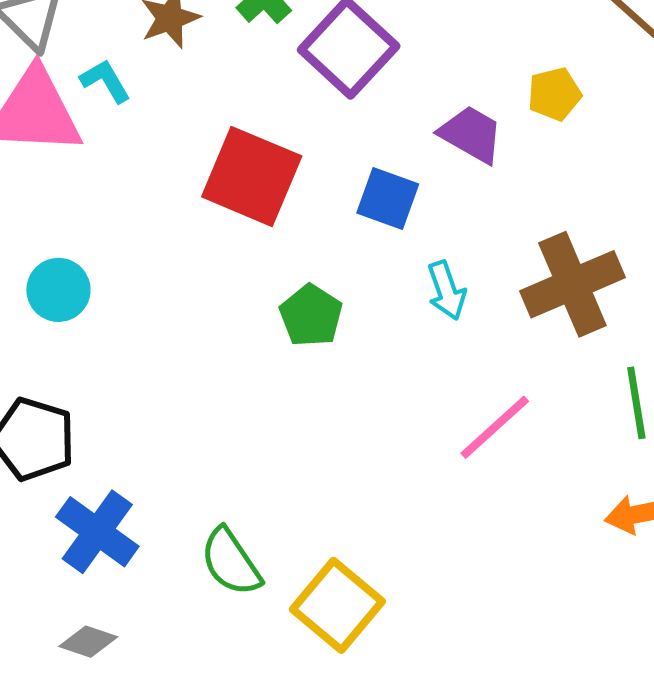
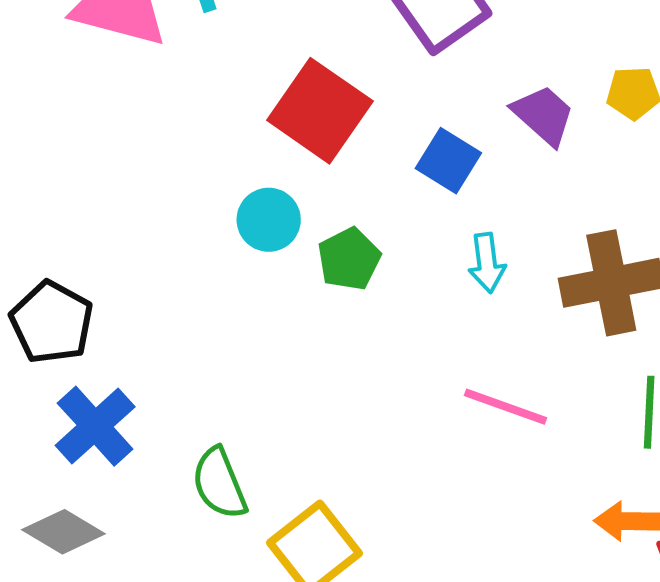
cyan circle: (58, 290) -> (269, 220), moved
pink line: (495, 427) -> (505, 407), turned 50
gray diamond: (88, 642) -> (63, 532), size x1.4

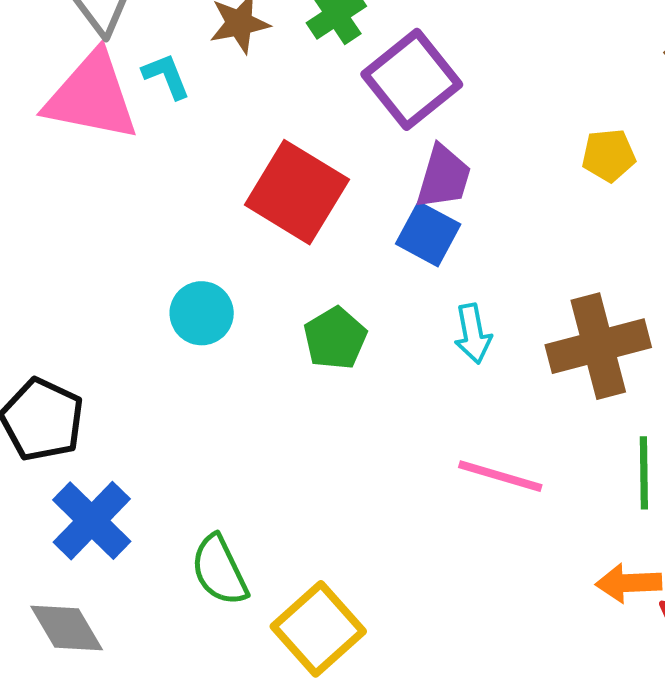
purple trapezoid: (543, 115) -> (443, 177), moved, turned 68
cyan circle: (269, 220) -> (202, 313), moved
gray diamond: (63, 532) -> (67, 628), turned 32

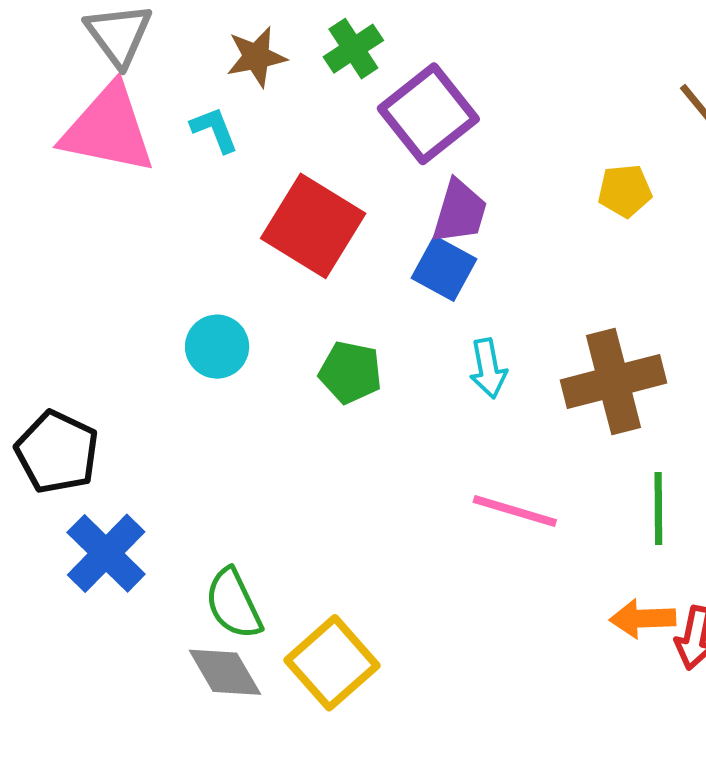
cyan L-shape: (166, 76) -> (214, 130), moved
green pentagon: (335, 338) -> (350, 372), turned -30
gray diamond: (67, 628) -> (225, 672), moved

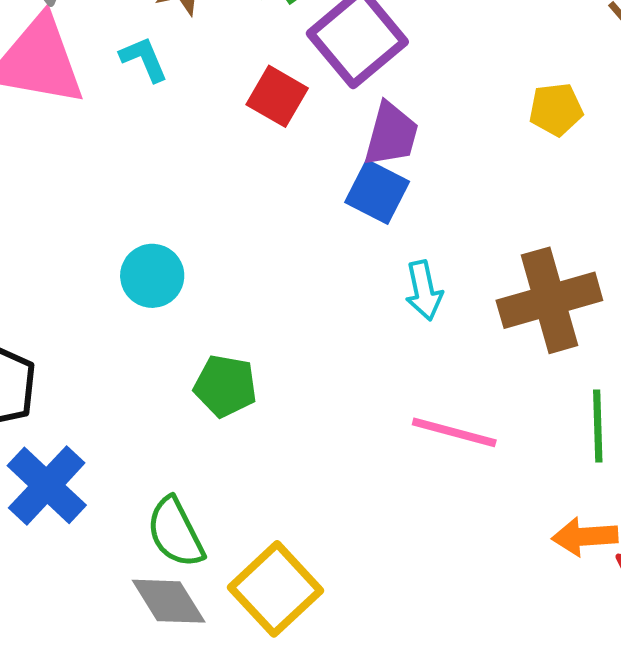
red square: (313, 226) -> (277, 96), moved, size x0.6
green pentagon: (350, 372) -> (225, 386), moved

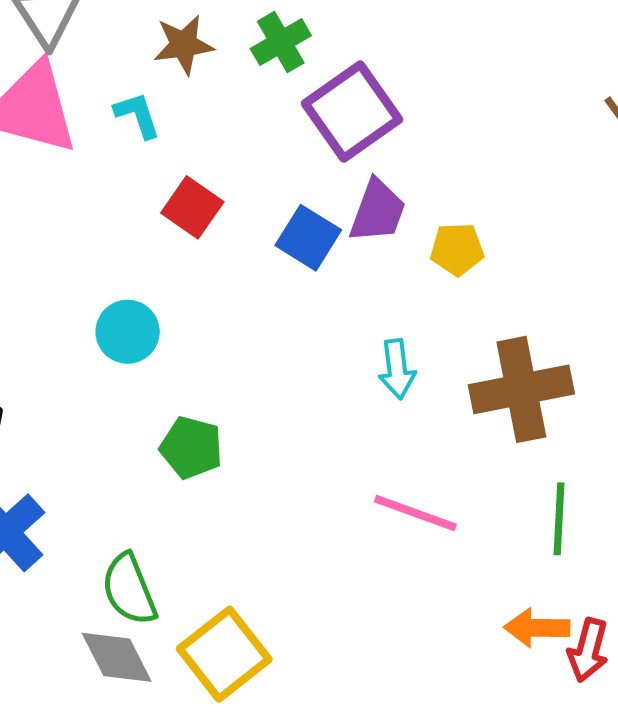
red square: (277, 96) -> (192, 207), moved
yellow pentagon: (556, 109) -> (457, 249), moved
blue square: (377, 192) -> (308, 238), moved

